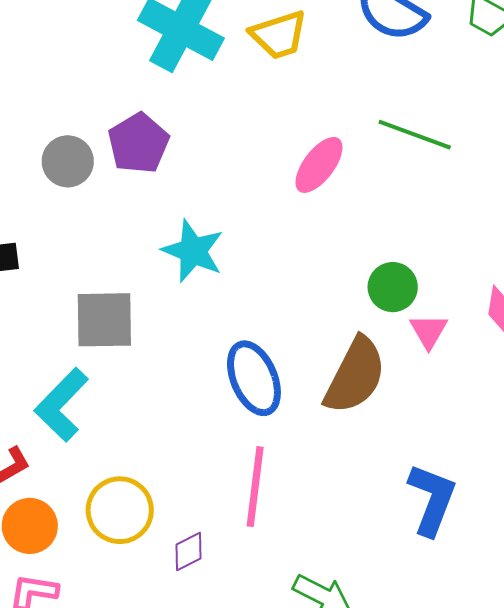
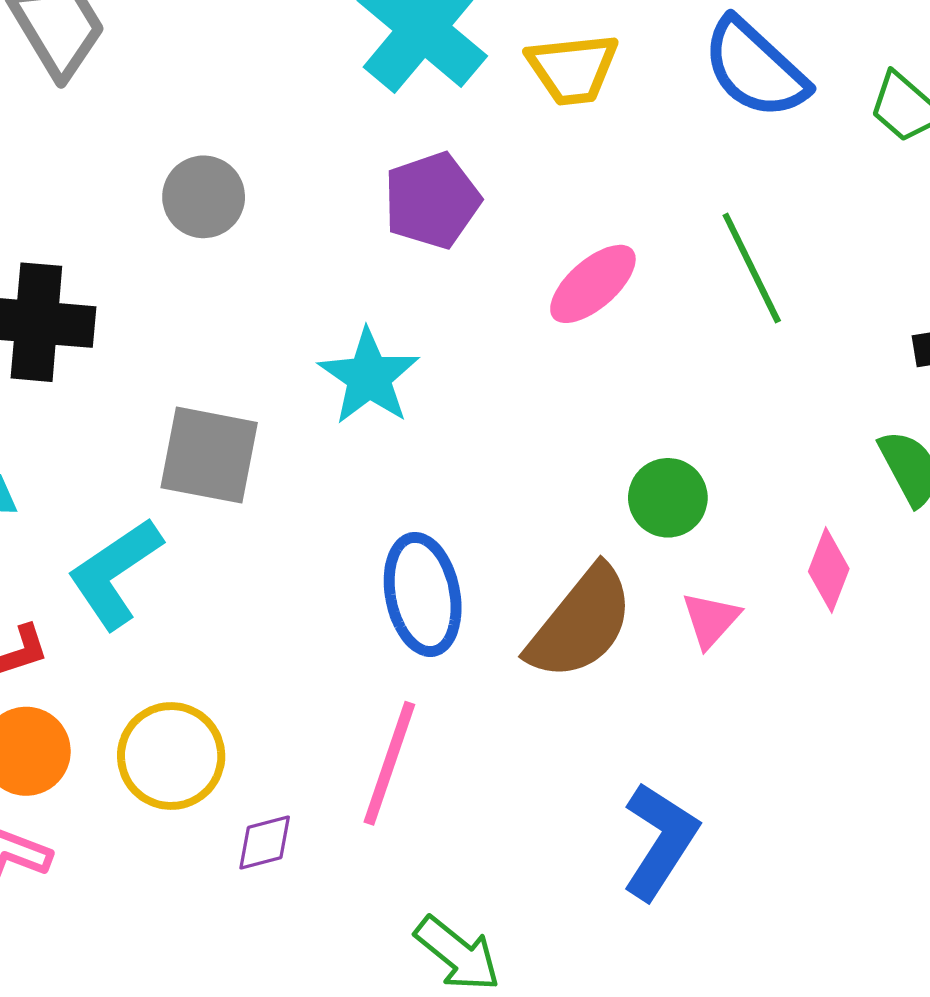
green line: (415, 135) -> (752, 268), turned 32
purple pentagon: (138, 143) -> (432, 200), moved
pink triangle: (429, 331) -> (711, 620), moved

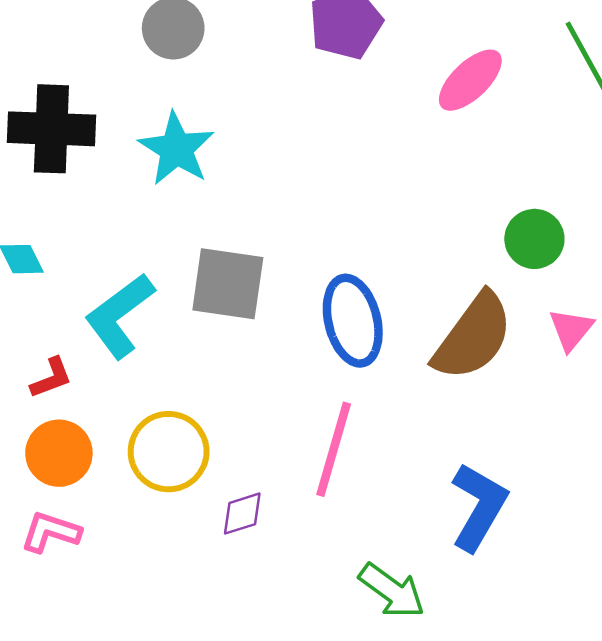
cyan star: (369, 377) -> (176, 149), moved
gray square: (209, 455) -> (228, 284), moved
blue L-shape: (660, 841) -> (479, 507), moved

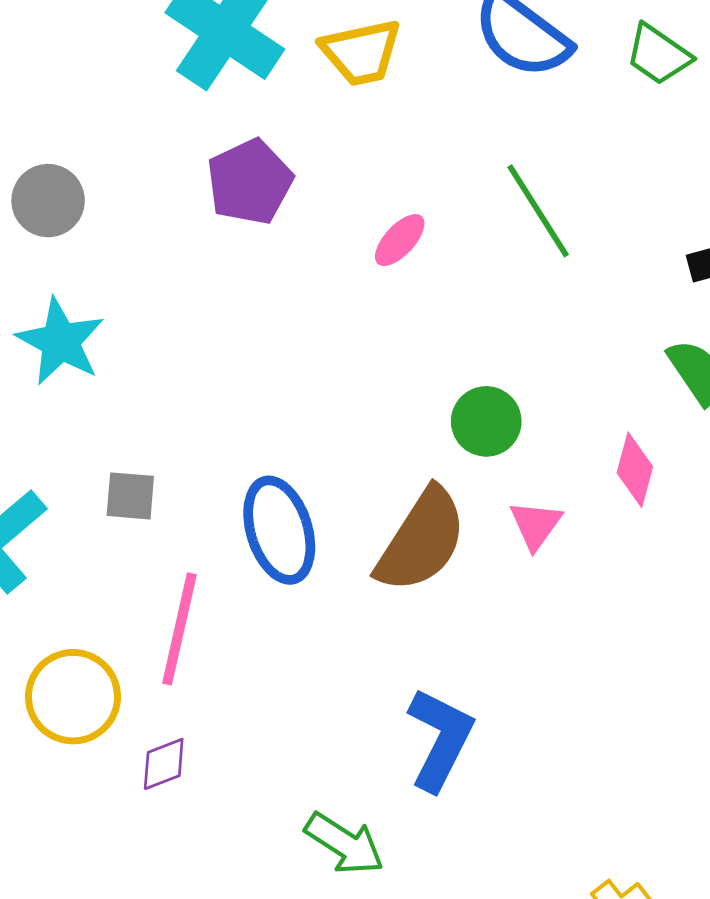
pink ellipse: (470, 80) -> (400, 240), size x0.7
gray square: (228, 284) -> (130, 496), size x0.6
pink line: (334, 449) -> (179, 629), moved

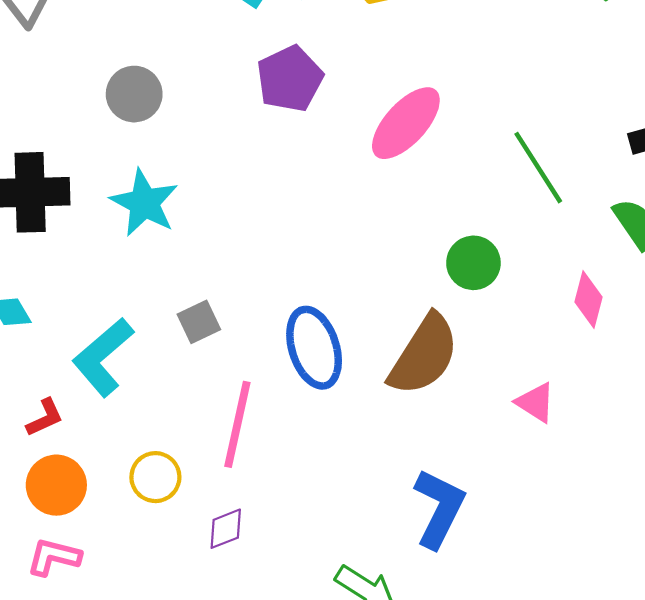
green line: (538, 211) -> (538, 168), moved
pink ellipse: (400, 240) -> (406, 123), size x1.8
gray square: (130, 496) -> (199, 322), turned -30
pink triangle: (536, 525) -> (536, 403), moved, turned -33
yellow circle: (73, 697) -> (155, 477), size x0.7

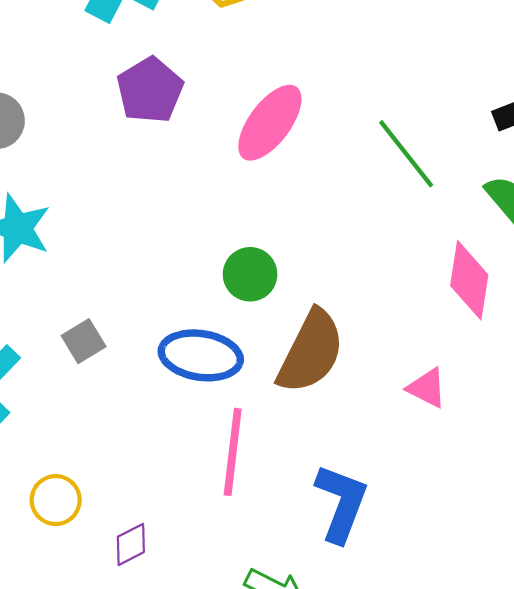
green circle: (473, 263) -> (250, 274), moved
pink diamond: (589, 300) -> (469, 280), size x1.4
blue ellipse: (314, 348) -> (201, 355), turned -58
pink line: (237, 424) -> (233, 452), moved

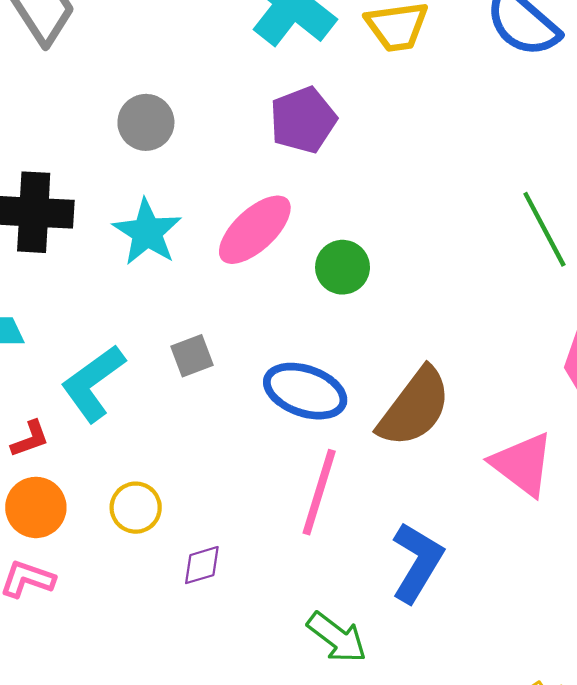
pink ellipse: (270, 123) -> (255, 230), moved
green circle: (250, 274) -> (343, 267), moved
pink triangle: (427, 388) -> (522, 464), size x1.6

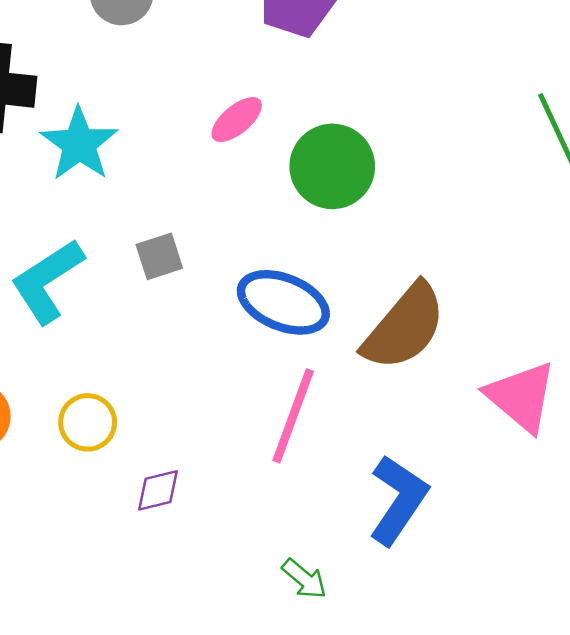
pink ellipse: (255, 230) -> (237, 120), size x0.6
cyan star: (147, 232) -> (79, 144), moved
green circle: (343, 267) -> (332, 166), size x1.4
green arrow: (337, 637) -> (304, 579), size x0.7

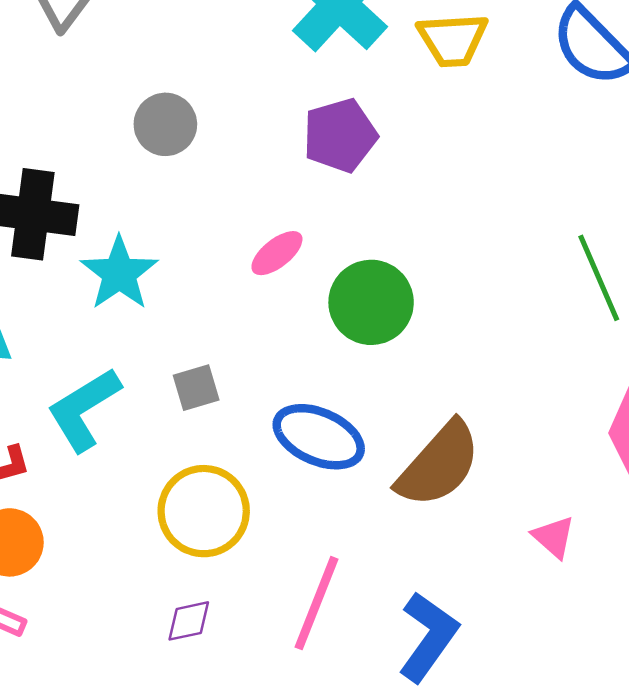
pink triangle: (521, 397) -> (554, 537), size x0.6
pink line: (293, 416) -> (317, 603), moved
yellow circle: (88, 422) -> (204, 511), moved, size x1.6

